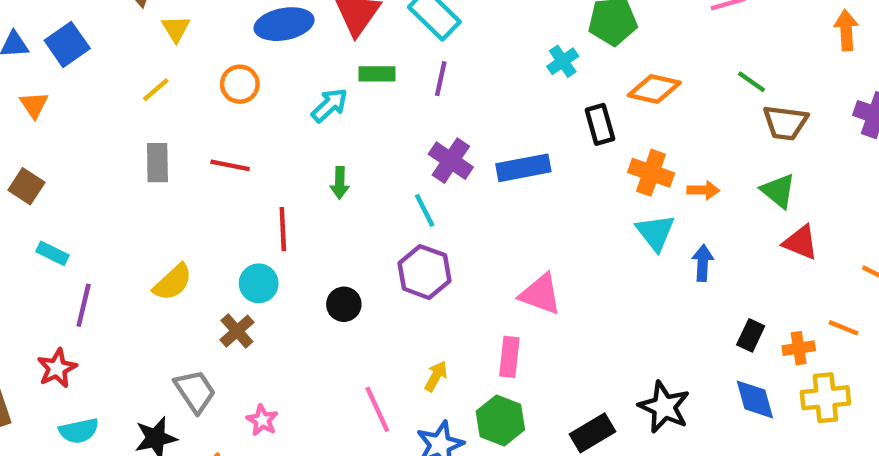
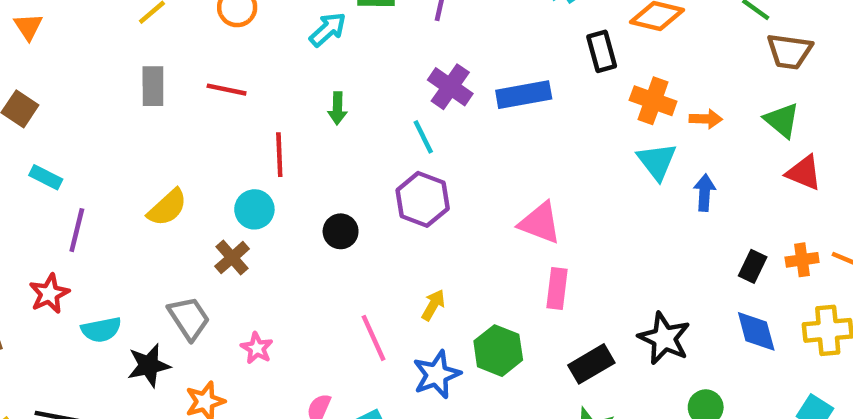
orange cross: (799, 348) -> (802, 260), moved
pink rectangle: (509, 357) -> (557, 288), moved
cyan semicircle: (79, 431) -> (101, 330), moved

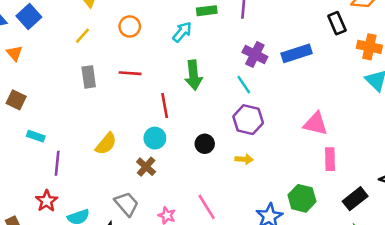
green arrow: (337, 108) -> (194, 75), size x1.6
yellow arrow: (433, 305) -> (244, 159), moved, turned 72
pink line: (374, 338) -> (207, 207), moved

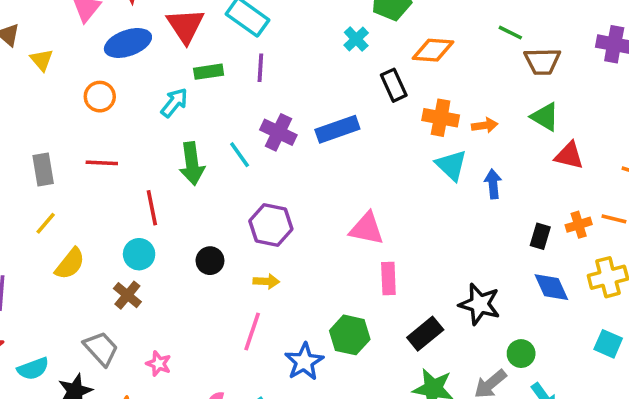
yellow line: (82, 36) -> (46, 223), moved
cyan line: (244, 85) -> (240, 155), moved
pink line: (207, 207) -> (252, 332), moved, turned 52

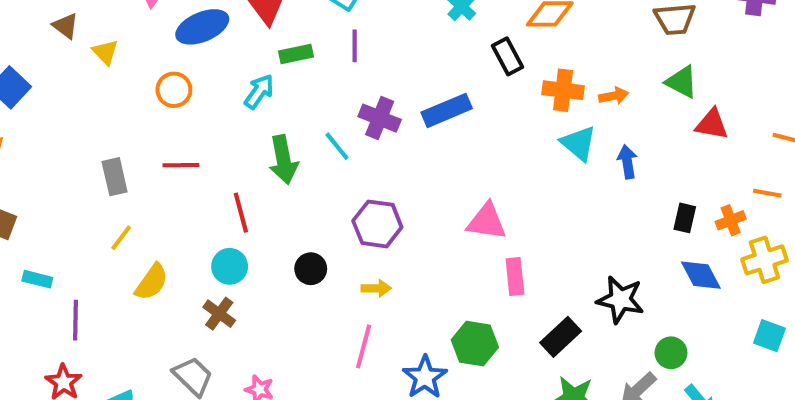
orange cross: (579, 225) -> (731, 220), moved

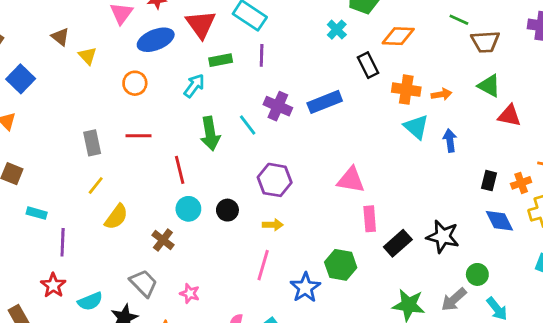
cyan circle: (230, 266) -> (188, 209), moved
black rectangle: (561, 337) -> (398, 243), moved

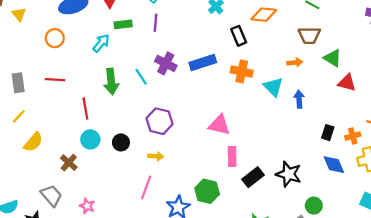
brown trapezoid: (485, 42) -> (309, 35), moved
orange cross: (406, 90) -> (242, 71), moved

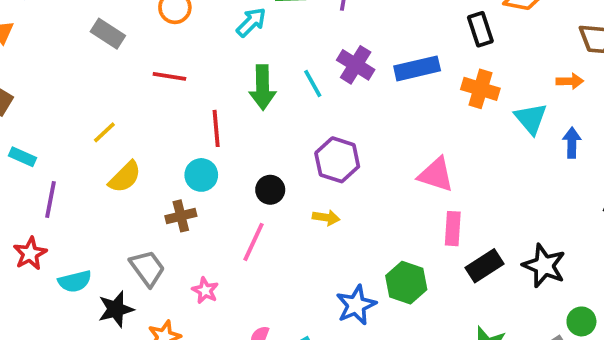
gray rectangle: (18, 83) -> (108, 34), moved, turned -54
cyan circle: (90, 139) -> (201, 175), moved
brown cross: (69, 163) -> (181, 216), turned 30
pink line: (146, 187) -> (254, 242), moved

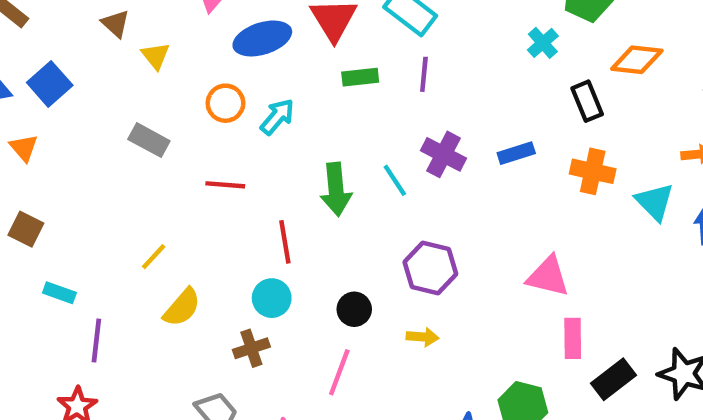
cyan arrow: (251, 22) -> (277, 117), moved
blue rectangle: (417, 68) -> (516, 153), size x0.7

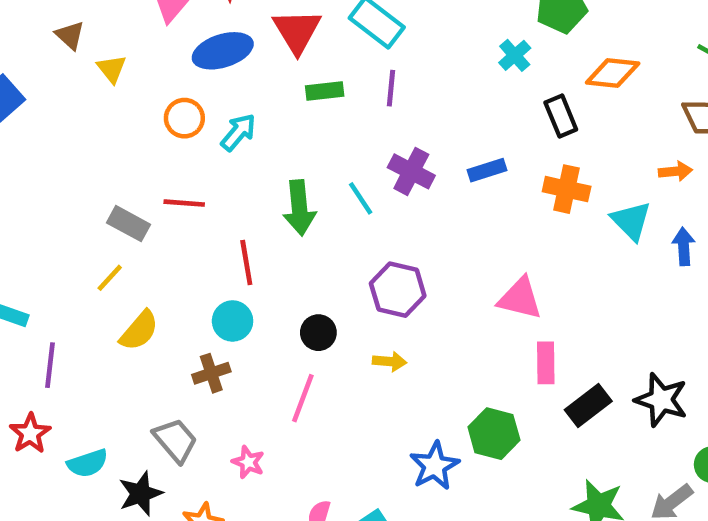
gray rectangle: (149, 140) -> (128, 224), moved

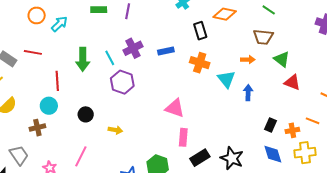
purple cross: (411, 171) -> (133, 48), turned 30
purple hexagon: (398, 290) -> (122, 82), moved
pink line: (303, 398) -> (81, 156), moved

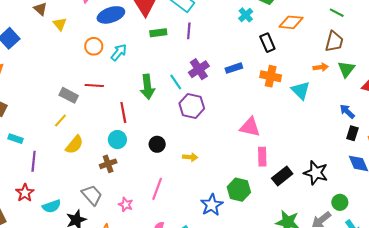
brown trapezoid: (263, 37) -> (334, 42), turned -75
green triangle: (282, 59) -> (346, 69), moved, turned 36
blue arrow: (248, 93) -> (347, 111), moved, turned -42

